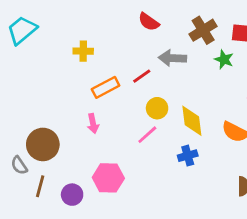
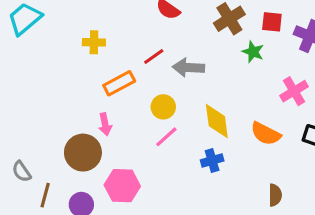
gray arrow: (172, 58) -> (188, 68), moved
red line: (142, 76) -> (154, 56), moved
yellow circle: (157, 108) -> (163, 107), moved
brown circle: (43, 144) -> (83, 153), moved

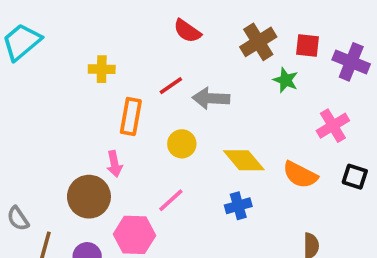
orange rectangle: (119, 83) -> (131, 117), turned -52
yellow diamond: (217, 121) -> (244, 160), turned -33
pink line: (166, 137) -> (171, 200), moved

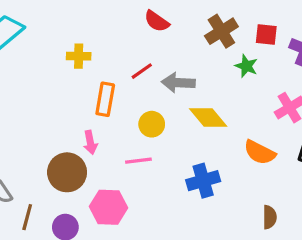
yellow diamond: (244, 160) -> (208, 118), moved
pink line: (171, 200) -> (138, 161), moved, turned 35
blue cross: (238, 206) -> (203, 181), size x1.4

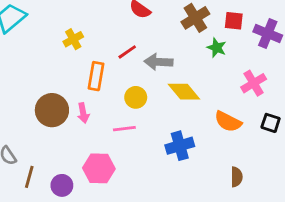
yellow cross: (79, 56) -> (73, 39), turned -30
brown circle: (67, 172) -> (52, 110), moved

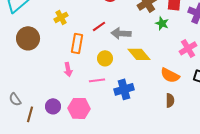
brown circle: (52, 110) -> (28, 38), moved
blue cross: (180, 146) -> (124, 89), moved
brown semicircle: (237, 177) -> (170, 100), moved
purple circle: (62, 185) -> (53, 106), moved

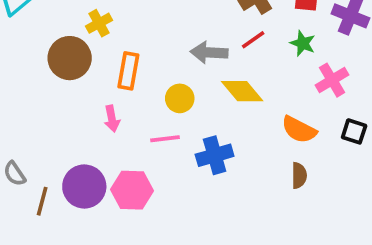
green star: (162, 23) -> (303, 43), moved
red line: (99, 26) -> (253, 40), moved
brown circle: (28, 38) -> (70, 58), moved
purple circle: (53, 106) -> (84, 186), size x1.5

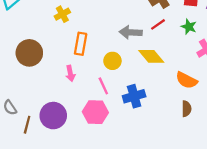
brown circle: (70, 58) -> (29, 53), moved
pink line: (165, 139) -> (103, 86), turned 72
pink hexagon: (132, 190) -> (95, 112), moved

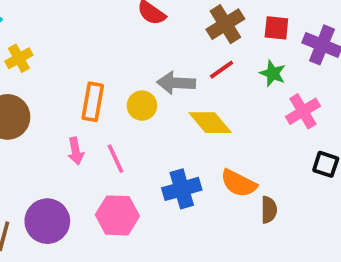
yellow cross: (62, 14) -> (19, 58), moved
yellow circle: (112, 61) -> (142, 106), moved
orange semicircle: (187, 80) -> (239, 183), moved
pink line: (103, 86) -> (115, 159), moved

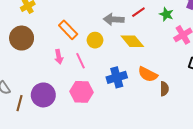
orange rectangle: (93, 102) -> (68, 30), turned -54
yellow circle: (142, 106) -> (95, 40), moved

